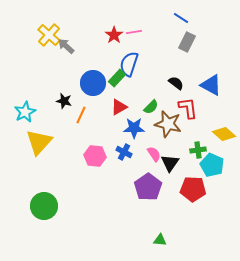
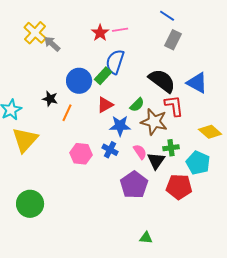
black semicircle: (176, 83) -> (162, 81), size x1.8
green cross: (198, 150) -> (171, 148), moved

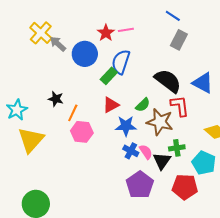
blue circle: (79, 81) -> (85, 54), moved
blue cross: (110, 150) -> (131, 151), moved
pink hexagon: (81, 154) -> (82, 132), moved

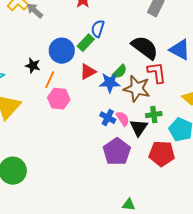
blue circle: (85, 54) -> (62, 51), moved
blue semicircle: (121, 62) -> (98, 29), size x0.7
blue star: (126, 126) -> (110, 83), moved

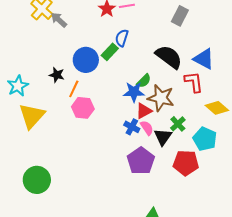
red triangle: (88, 72) -> (144, 111), moved
red L-shape: (157, 73) -> (194, 82), moved
green cross: (154, 115) -> (178, 124), turned -35

